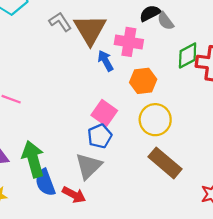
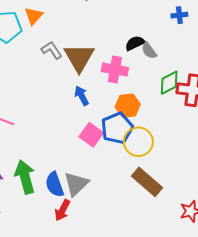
blue arrow: (106, 61) -> (82, 96), moved
blue pentagon: (100, 136) -> (117, 128), moved, size x1.4
blue semicircle: (45, 182) -> (55, 185), moved
red arrow: (74, 195) -> (62, 210), turned 90

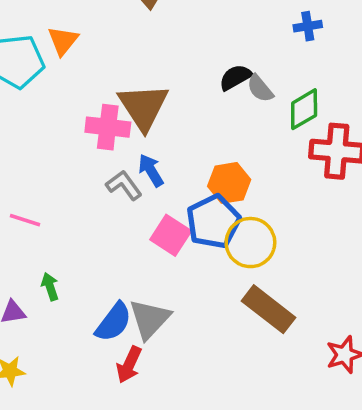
gray L-shape: (52, 50) -> (124, 185), moved
pink cross: (115, 70) -> (108, 127), moved
green diamond: (169, 83) -> (304, 109), moved
green arrow: (25, 177) -> (50, 287), moved, size x0.5
blue semicircle: (55, 185) -> (114, 322), turned -120

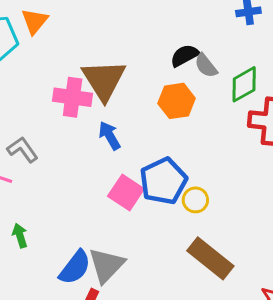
orange hexagon: (229, 183) -> (177, 101), moved
gray L-shape: (124, 185) -> (22, 150), moved
yellow circle: (250, 243) -> (195, 200), size x0.6

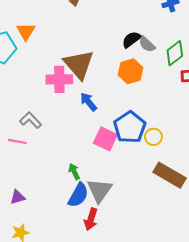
green arrow: (20, 236) -> (74, 172), moved

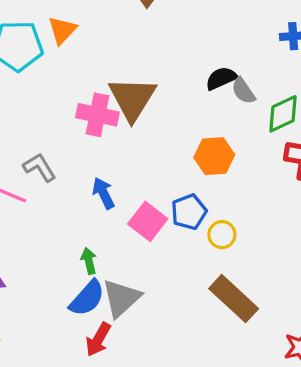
orange hexagon: (131, 71) -> (214, 156), moved
blue arrow: (88, 102) -> (103, 193), moved
blue pentagon: (130, 127) -> (189, 212), size x0.7

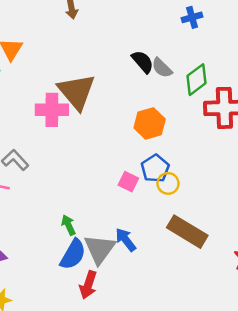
black semicircle: (221, 78) -> (143, 62), turned 85
blue arrow: (103, 193) -> (126, 240), moved
blue pentagon: (189, 212) -> (155, 168), moved
pink square: (148, 221) -> (128, 182), moved, size x0.7

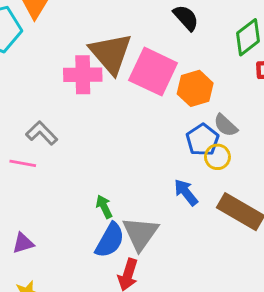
gray semicircle: (162, 68) -> (226, 125), moved
pink square: (128, 182) -> (153, 72), moved, size x2.0
blue arrow: (126, 240) -> (186, 192), moved

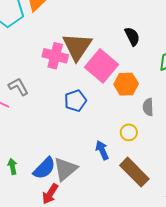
gray semicircle: (226, 125) -> (148, 107), moved, turned 30
blue pentagon: (202, 140) -> (75, 101), moved
green arrow: (104, 207) -> (12, 166), moved

